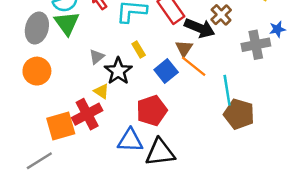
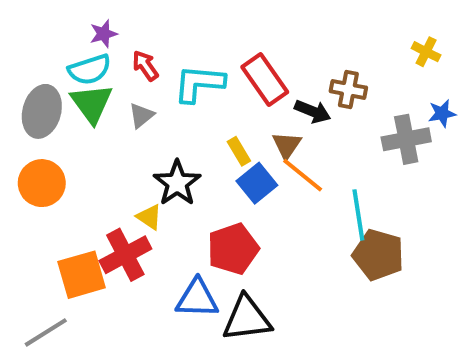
brown cross: (221, 15) -> (348, 89), turned -36
black arrow: (200, 28) -> (313, 111), size x0.7
yellow rectangle: (139, 50) -> (239, 151), moved
gray triangle: (97, 57) -> (141, 115), moved

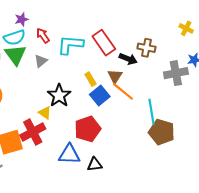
black triangle: (247, 318) -> (95, 165), size x0.6

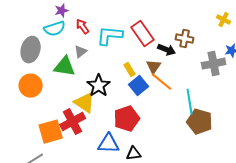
green triangle: (15, 55) -> (65, 67), moved, turned -45
yellow triangle: (45, 113) -> (85, 103), size x1.6

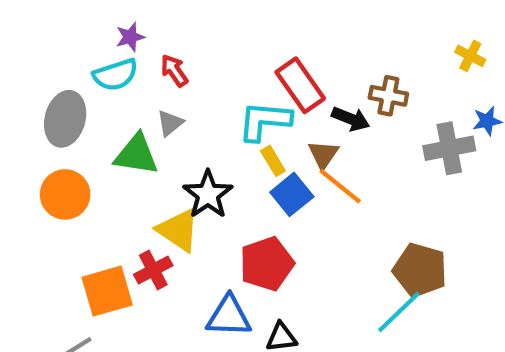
cyan L-shape: (110, 36) -> (265, 121), moved
cyan line: (190, 102) -> (399, 312), moved, turned 55
red cross: (73, 122) -> (153, 270), size x0.7

